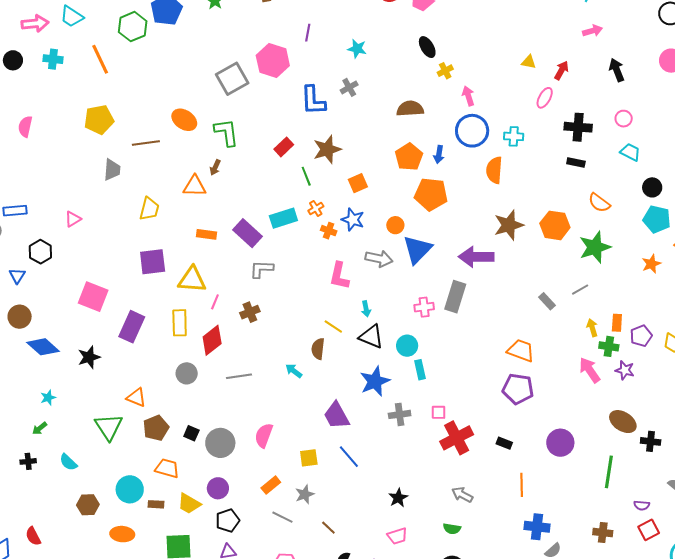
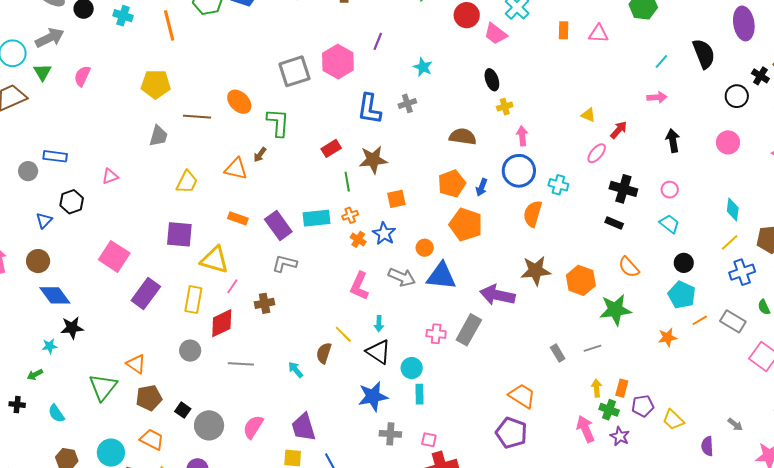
blue triangle: (417, 249) -> (441, 276), turned 40
black star: (89, 357) -> (72, 328), moved
purple trapezoid: (336, 416) -> (304, 427), moved

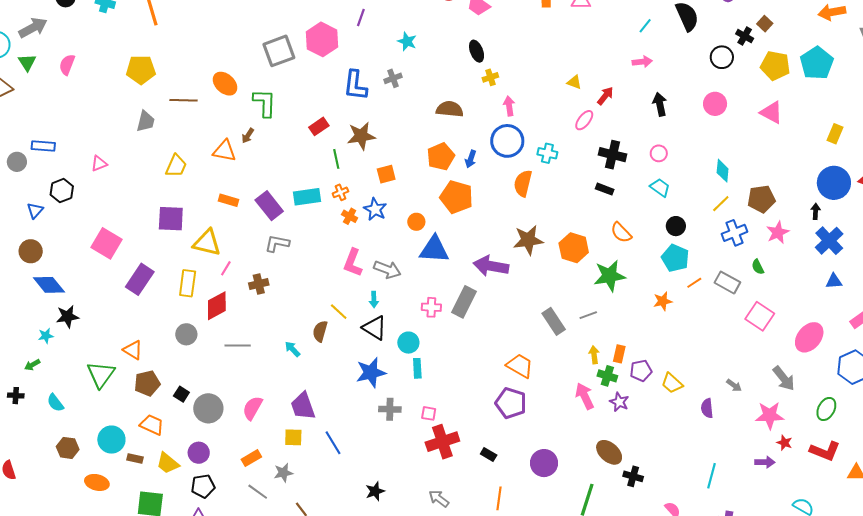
gray arrow: (402, 277) -> (387, 270), moved
gray rectangle: (558, 353) -> (554, 321), size x1.5

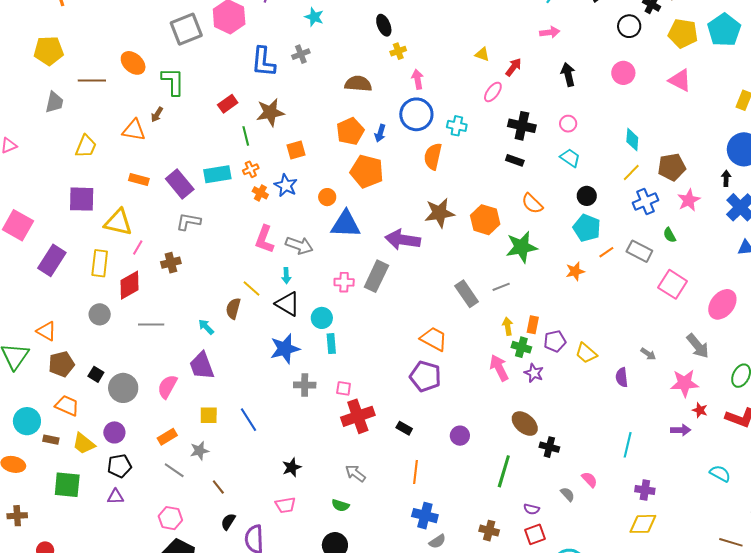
purple trapezoid: (303, 406) -> (202, 366), moved
purple circle: (544, 463) -> (460, 436), size x0.7

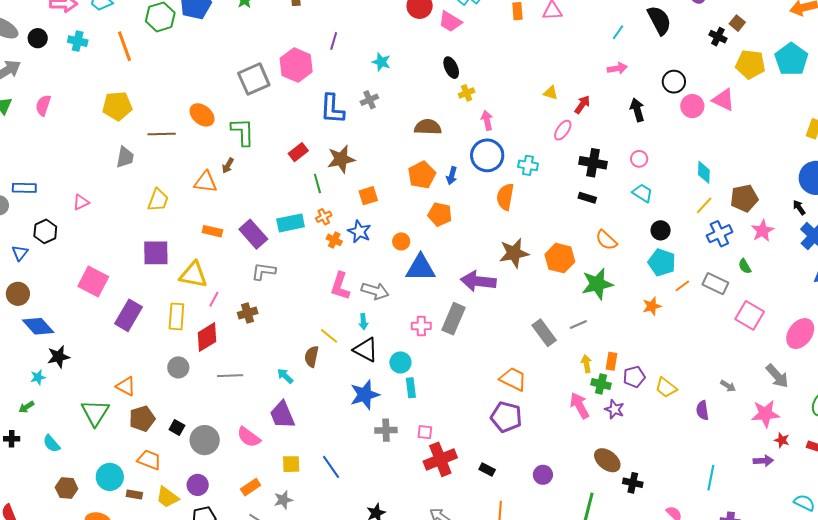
black circle: (629, 26) -> (674, 82), moved
pink triangle: (680, 80) -> (723, 100), moved
orange pentagon: (367, 171) -> (440, 214), size x0.7
black arrow: (726, 178) -> (799, 207), turned -35
pink semicircle: (167, 387) -> (249, 437), turned -80

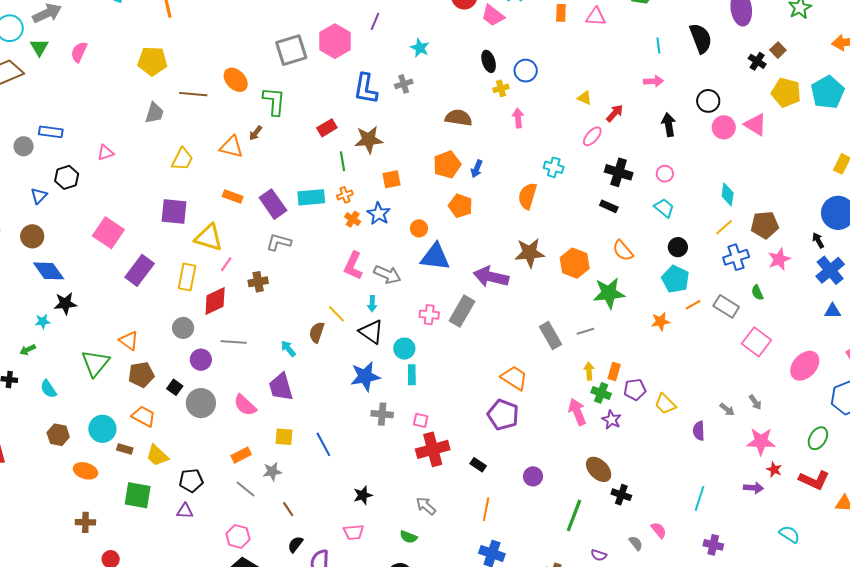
cyan line: (618, 32) -> (658, 46), turned -49
blue circle: (487, 155) -> (526, 71), moved, size x0.7
gray arrow: (777, 376) -> (755, 402), moved, size x0.6
purple circle: (198, 485) -> (201, 360), moved

